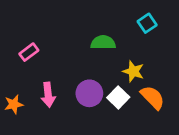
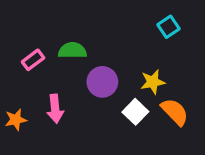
green semicircle: (103, 42) -> (72, 50), moved
yellow star: (133, 71) -> (153, 82), turned -30
purple circle: (89, 93) -> (102, 82), moved

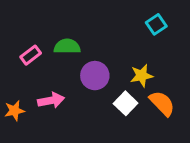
pink arrow: (55, 109) -> (51, 100), turned -95

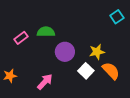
cyan square: (156, 24) -> (117, 17), moved
pink arrow: (51, 100) -> (45, 82), moved, turned -36

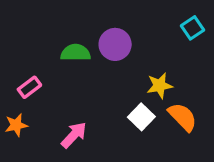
pink rectangle: (21, 38) -> (29, 87), moved
purple circle: (65, 52) -> (115, 44), moved

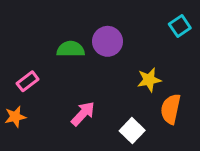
white square: (141, 117) -> (132, 131), moved
orange semicircle: (183, 117) -> (171, 109), turned -124
pink arrow: (74, 135) -> (83, 114), moved

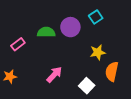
cyan square: (180, 26) -> (96, 17), moved
pink rectangle: (28, 81) -> (18, 44), moved

